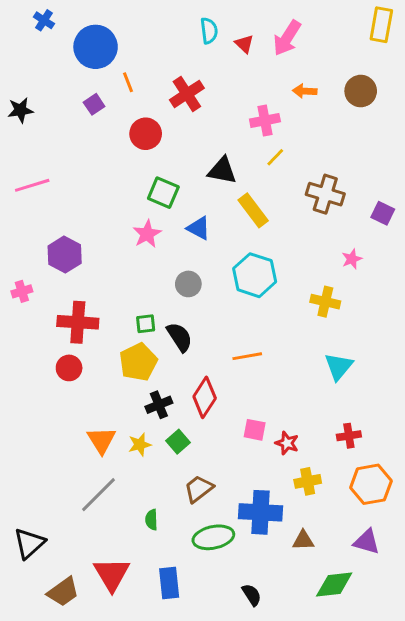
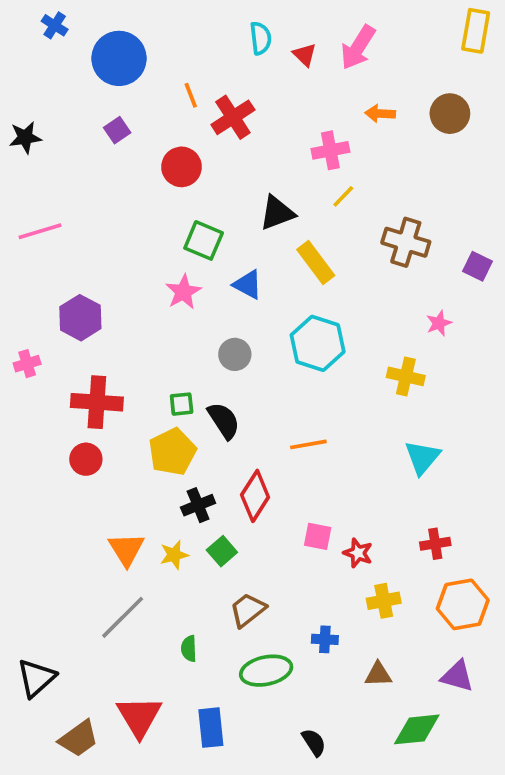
orange line: (128, 82) -> (191, 95), moved
black triangle: (222, 171) -> (277, 213), turned -32
blue cross: (261, 512) -> (325, 639), size x0.5

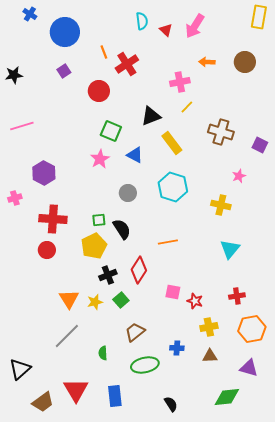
brown triangle: (378, 674) -> (210, 356), moved

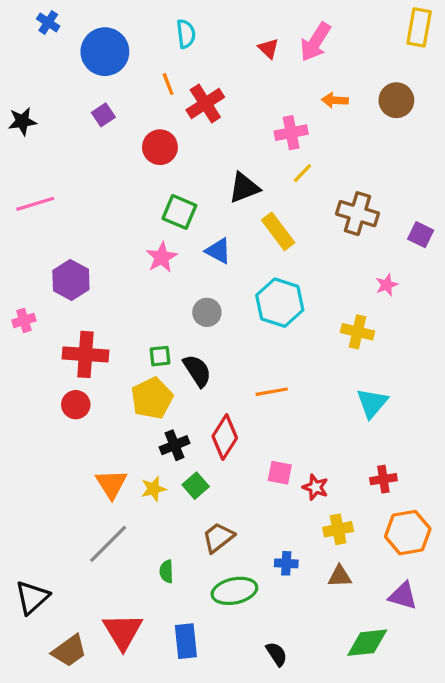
cyan semicircle: (142, 21) -> (186, 34), moved

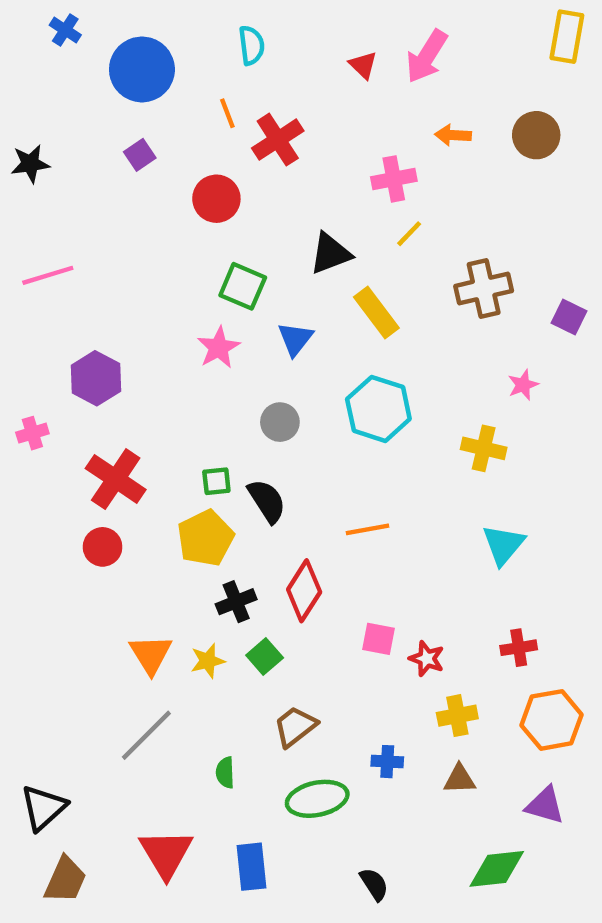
brown cross: (358, 214) -> (484, 288), turned -30
blue triangle: (218, 251) -> (295, 339), turned 40
red cross: (85, 354) -> (116, 479), turned 30
brown trapezoid: (69, 651) -> (65, 880), moved, turned -30

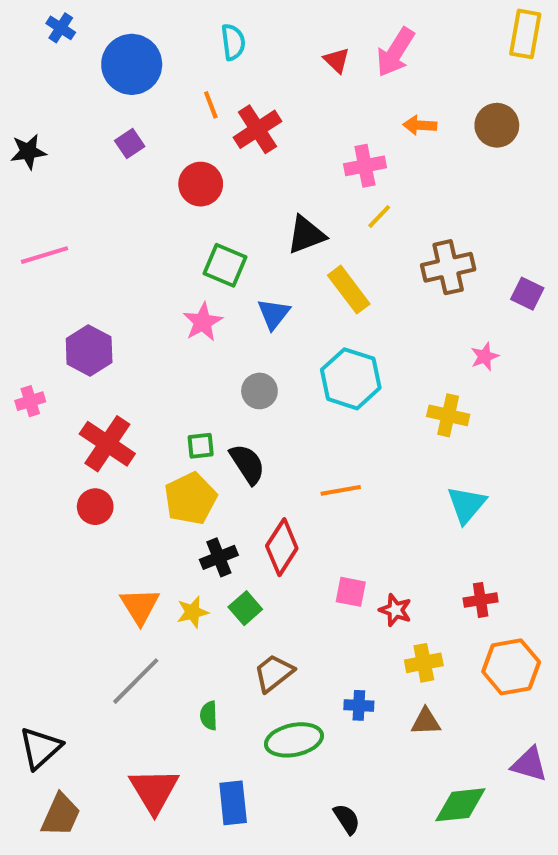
purple triangle: (545, 805) -> (529, 764), moved

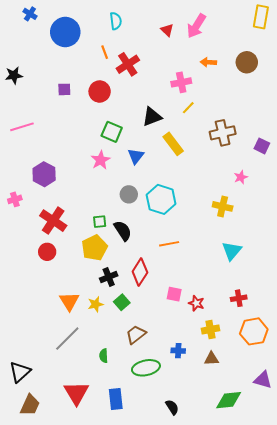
purple square: (130, 143) -> (64, 89), moved, turned 32
cyan hexagon: (351, 379) -> (161, 199), moved

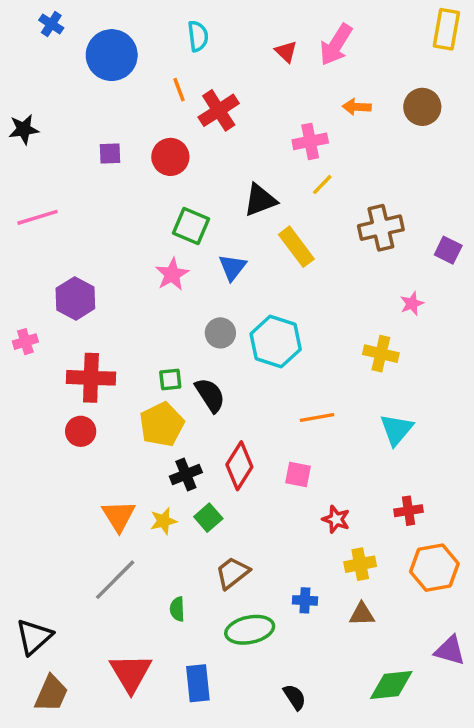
red cross: (53, 221) -> (91, 378), turned -32
orange line: (169, 244) -> (317, 417), moved
pink square: (174, 294) -> (298, 474), moved

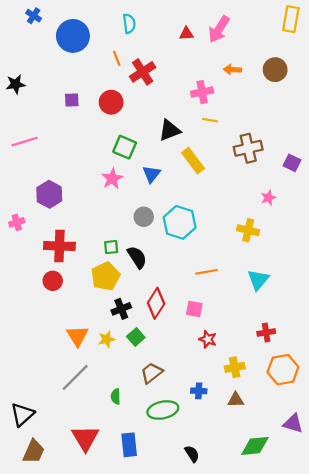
red triangle: (286, 52) -> (186, 34), turned -48
yellow line: (322, 185) -> (210, 120), turned 56
red star: (336, 519) -> (208, 339), moved

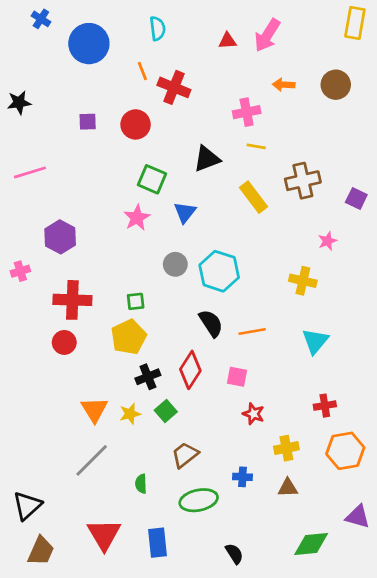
red cross: (143, 72) -> (174, 87), turned -35
yellow rectangle: (193, 161) -> (253, 197), moved
black semicircle: (137, 257) -> (211, 323), moved

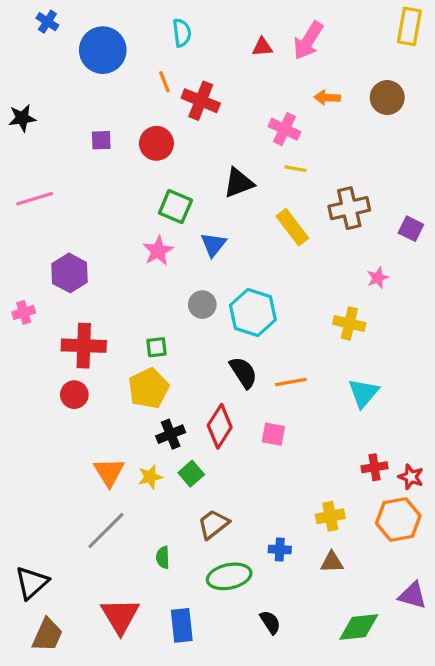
pink cross: (247, 112) -> (284, 129), turned 36
red star: (253, 414) -> (411, 477), moved
black semicircle: (234, 554) -> (270, 622), moved

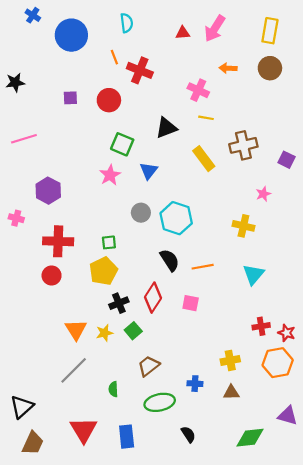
yellow rectangle: (409, 26) -> (270, 31), moved
pink cross: (24, 312) -> (16, 218), turned 32

